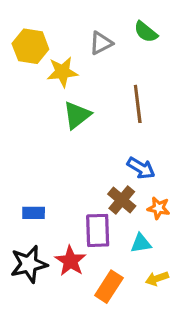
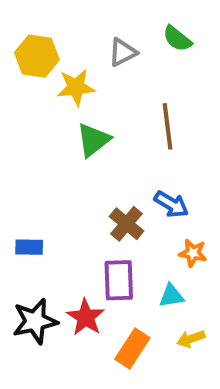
brown cross: (122, 200) -> (127, 224), moved
blue rectangle: (34, 213) -> (29, 247), moved

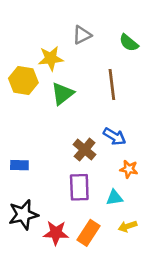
green semicircle: (177, 39) -> (129, 43), moved
yellow hexagon: (37, 56) -> (23, 81), moved
red star: (86, 317) -> (56, 233), moved, turned -30

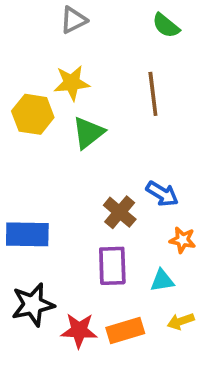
gray triangle: (82, 35) -> (73, 20), moved
green semicircle: (129, 43) -> (166, 26), moved
brown line: (112, 84) -> (153, 94), moved
blue rectangle: (19, 165) -> (27, 234), size x1.6
orange rectangle: (88, 233) -> (125, 330), turned 40

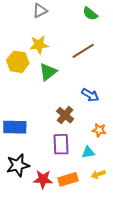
brown line: (153, 94) -> (83, 51), turned 65
blue arrow: (162, 194) -> (90, 95), moved

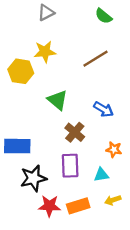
green triangle: (48, 72) -> (58, 100), moved, turned -42
black star: (18, 165) -> (33, 178), moved

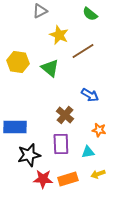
yellow star: (45, 52) -> (59, 35), moved, turned 30
green triangle: (58, 100) -> (50, 68), moved

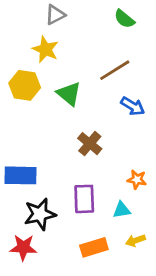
yellow star: (59, 35) -> (45, 49), moved
blue arrow: (90, 95) -> (133, 106), moved
brown cross: (65, 115) -> (90, 144), moved
red star: (43, 179) -> (23, 247), moved

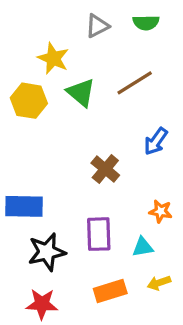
gray triangle: (55, 15) -> (97, 26), moved
green semicircle: (124, 19) -> (146, 23), turned -40
green triangle: (69, 94) -> (81, 93), moved
blue arrow: (133, 106) -> (156, 141), moved, turned 95
red star: (23, 247) -> (42, 304), moved

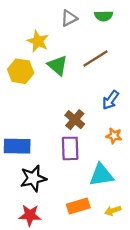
orange star: (161, 211) -> (114, 136), moved
purple rectangle: (99, 234) -> (70, 148), moved
cyan triangle: (143, 247) -> (101, 175), size x1.6
yellow arrow: (159, 283) -> (113, 211), moved

